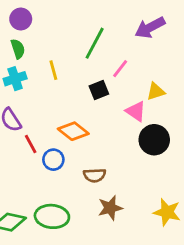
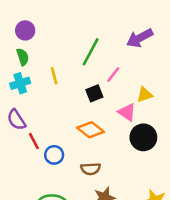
orange diamond: (73, 131) -> (91, 130), moved

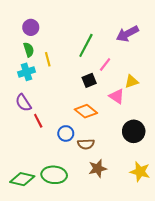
yellow line: (54, 76) -> (48, 59), moved
black circle: (143, 137) -> (134, 131), moved
blue circle: (54, 155) -> (66, 133), moved

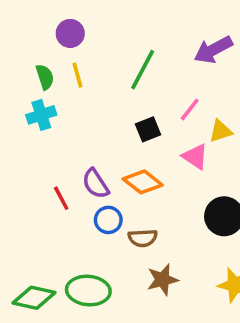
purple circle: (31, 27) -> (70, 33), moved
yellow line: (48, 59) -> (77, 75), moved
pink line: (105, 65) -> (190, 109), moved
purple semicircle: (23, 103) -> (96, 184), moved

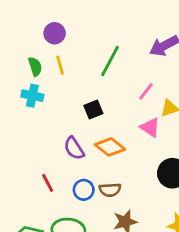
cyan cross: (41, 115) -> (32, 96), turned 30
black square: (148, 129) -> (93, 109), moved
red line: (61, 198) -> (48, 183), moved
blue circle: (108, 220) -> (84, 190), moved

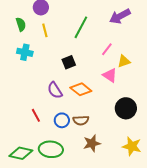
green semicircle: (35, 67) -> (21, 24), moved

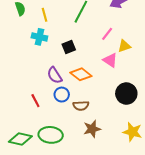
cyan cross: (25, 52) -> (39, 37), moved
blue circle: (62, 120) -> (62, 95), moved

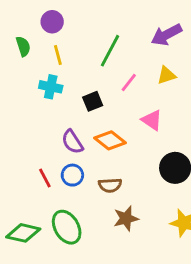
pink line: (107, 34) -> (129, 83), moved
yellow triangle: (124, 46) -> (166, 75), moved
blue circle: (62, 95) -> (72, 175), moved
green ellipse: (51, 135) -> (67, 227), turned 55

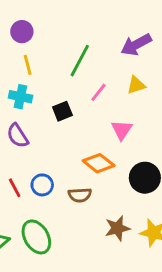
pink triangle: (152, 120) -> (122, 130), turned 30
orange diamond: (110, 140) -> (99, 163), moved
purple semicircle: (72, 142) -> (18, 136), moved
brown star: (126, 218) -> (117, 228), moved

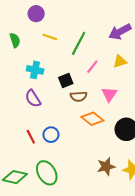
purple circle: (22, 32) -> (36, 14), moved
yellow line: (28, 65) -> (50, 37), moved, turned -56
brown semicircle: (80, 195) -> (79, 96), moved

